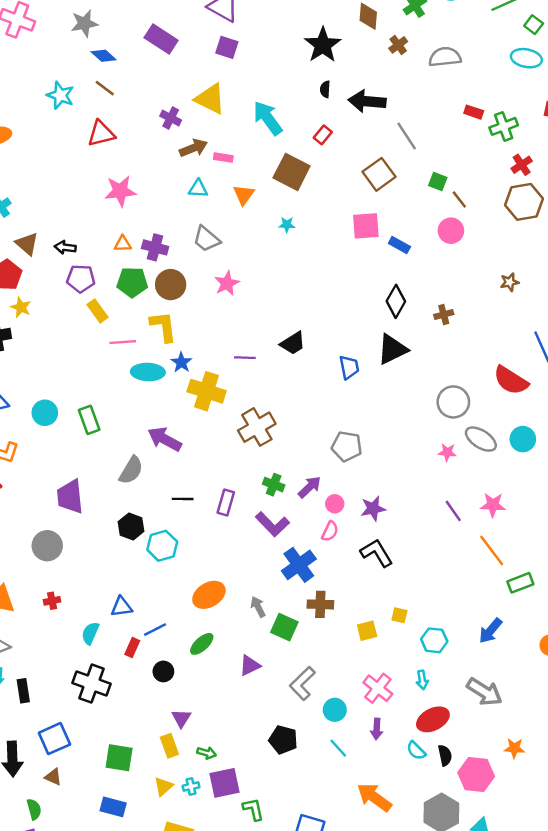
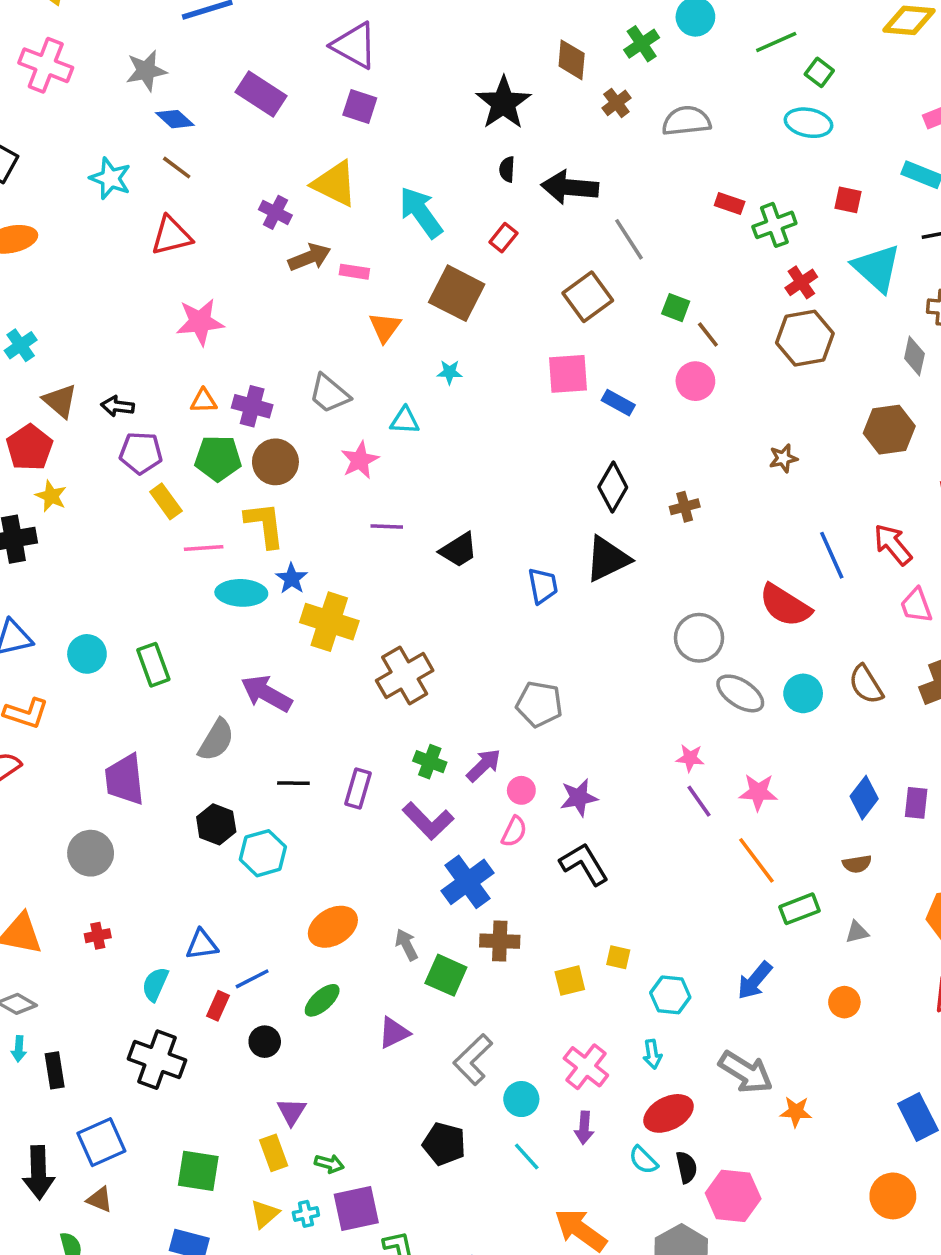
cyan triangle: (198, 189) -> (405, 421), moved
purple line: (245, 358) -> (387, 527), moved
pink star: (447, 452) -> (690, 758), moved
orange star: (514, 748) -> (796, 1112), moved

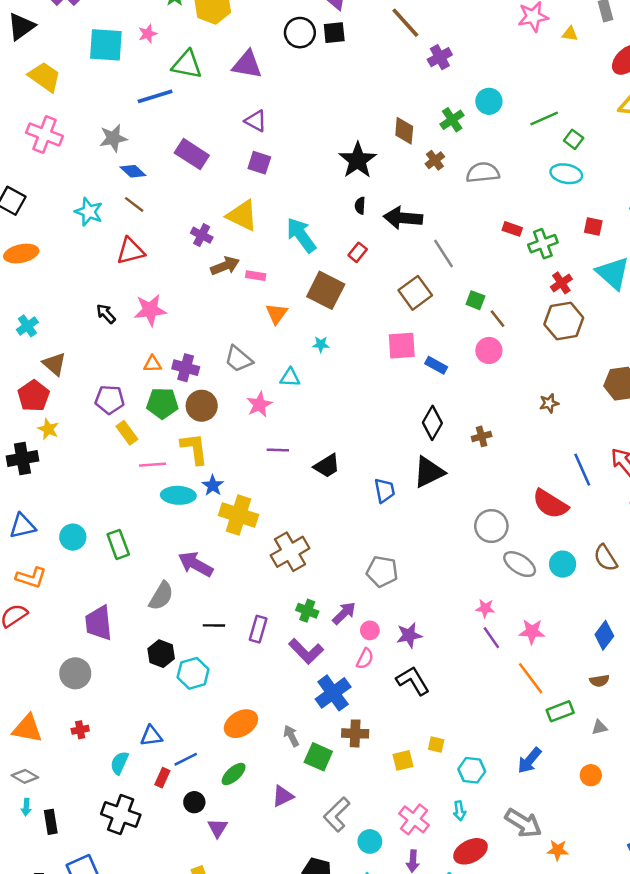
purple triangle: (354, 46) -> (256, 121), size x0.7
black arrow: (117, 406) -> (106, 314), moved, turned 40
purple triangle: (292, 1112) -> (218, 828), moved

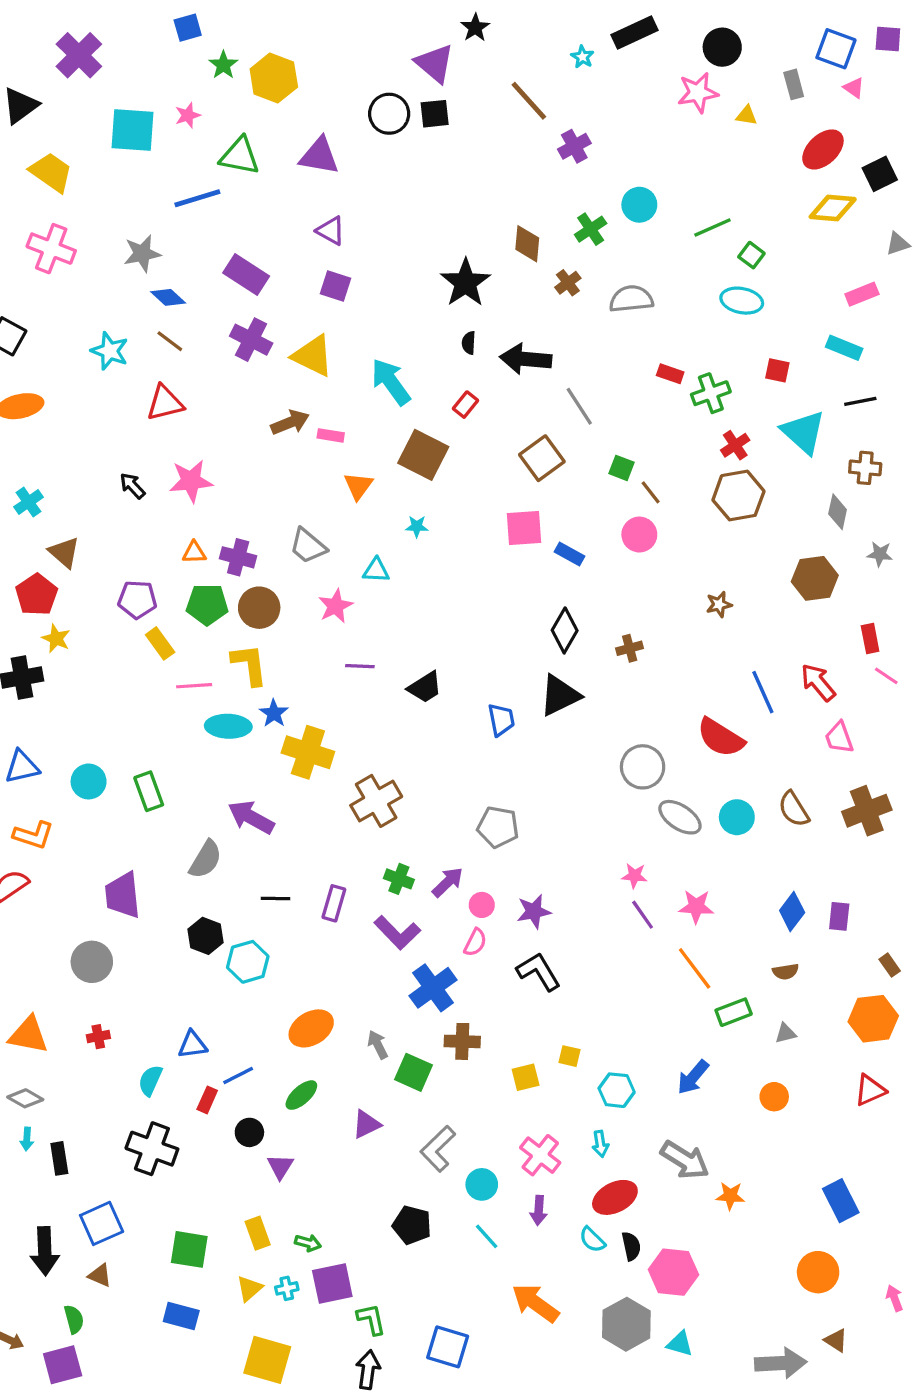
purple cross: (202, 235) -> (251, 340), moved, size x1.4

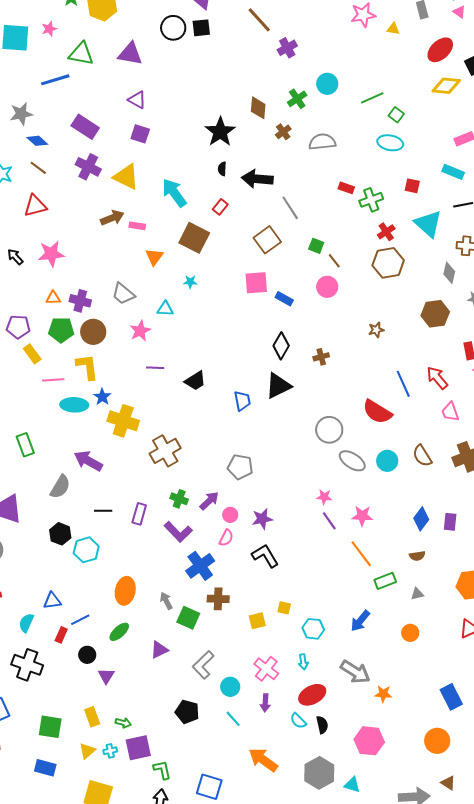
orange ellipse: (311, 1028) -> (125, 591), turned -48
pink hexagon: (673, 1272) -> (369, 741), moved

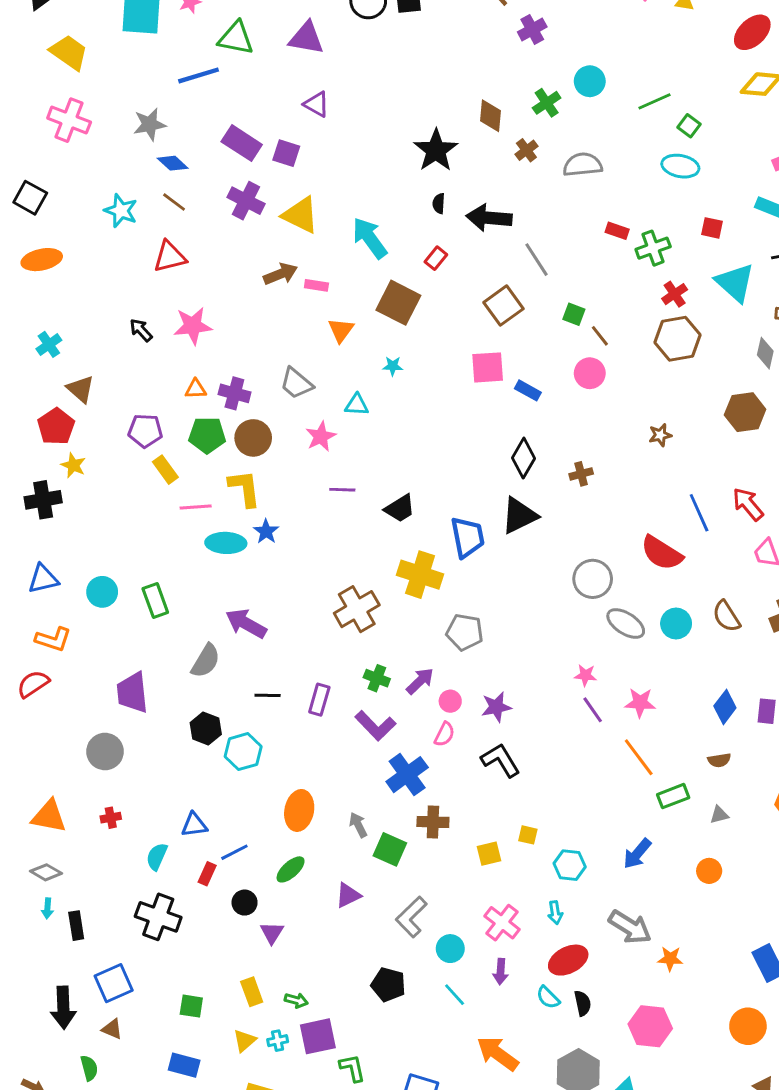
purple square: (140, 134) -> (286, 153), moved
blue trapezoid: (242, 401) -> (467, 537), size x1.4
yellow cross: (123, 421) -> (420, 575), moved
green square: (50, 727) -> (191, 1006), size x0.7

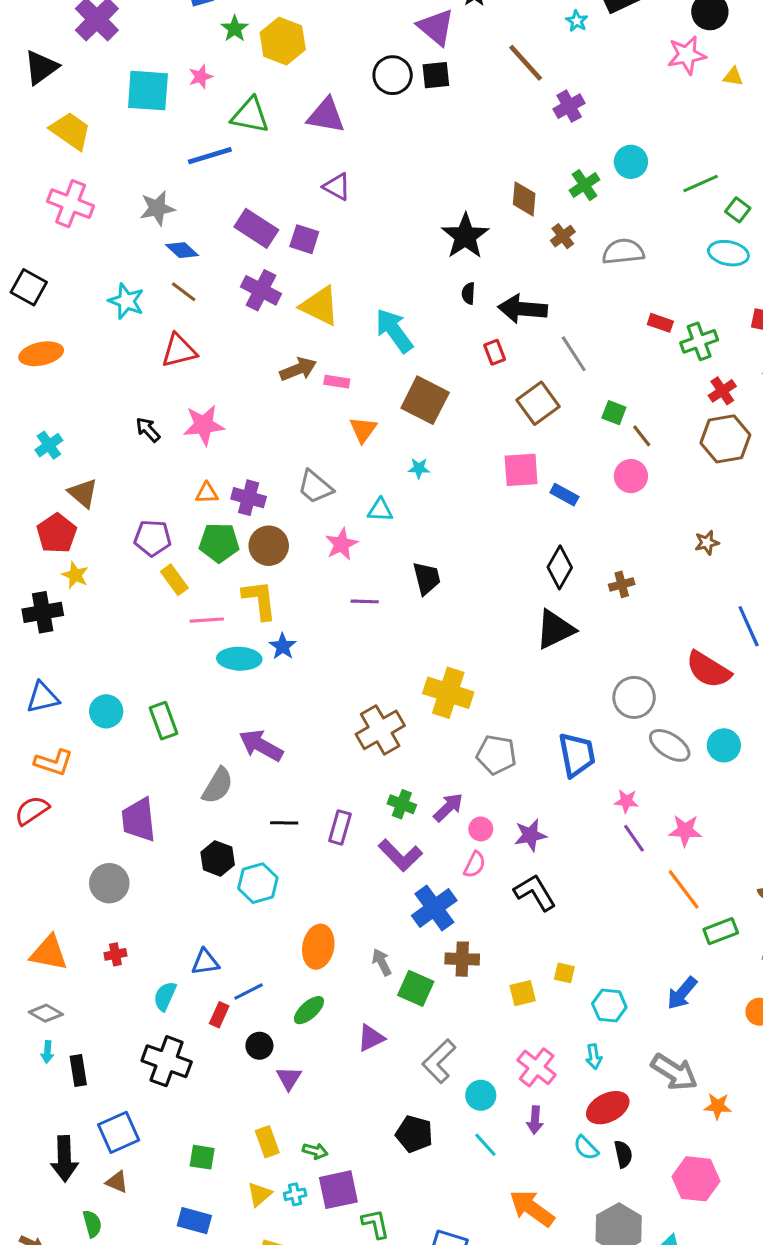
red rectangle: (436, 258) -> (495, 352), moved, turned -60
black trapezoid: (400, 508) -> (427, 578), moved, turned -72
blue trapezoid: (467, 537) -> (577, 755), moved

